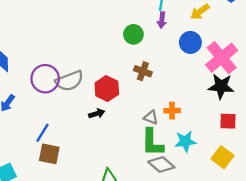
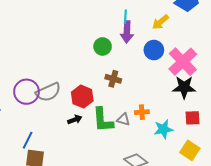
purple arrow: (162, 20) -> (127, 32), size x1.5
cyan star: (185, 141) -> (163, 129), moved
green L-shape: (152, 142) -> (103, 120), moved

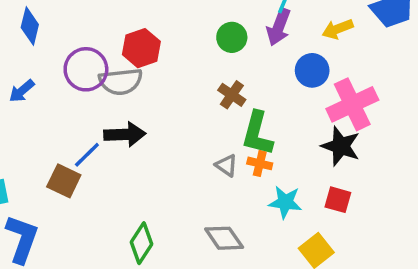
red hexagon: (82, 97) -> (141, 48), moved
black arrow: (75, 120) -> (125, 134), moved, size x1.6
green L-shape: (103, 120) -> (257, 134), moved
blue line: (28, 140) -> (87, 155), moved

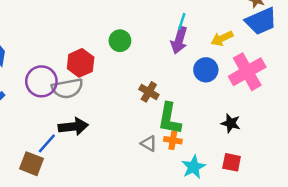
green circle: (232, 37) -> (120, 41), moved
pink cross: (352, 104) -> (247, 72), moved
black star: (341, 146) -> (231, 123), size x0.7
cyan star: (285, 202) -> (193, 167), turned -30

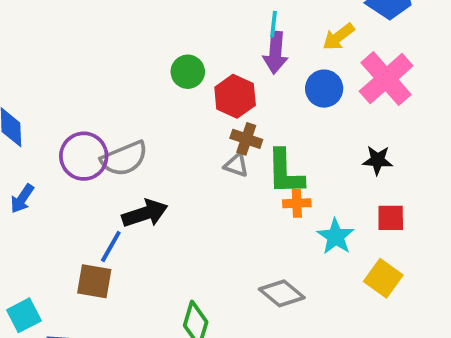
red hexagon: (81, 63) -> (235, 96), moved
gray triangle: (149, 144) -> (236, 165), moved

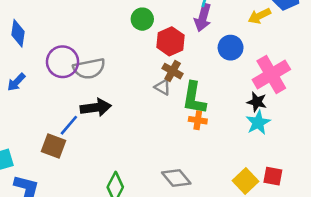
yellow arrow: (338, 37) -> (259, 16), moved
pink cross: (386, 79) -> (271, 75), moved
red square: (391, 218) -> (273, 176), moved
cyan star: (336, 237) -> (258, 123), moved

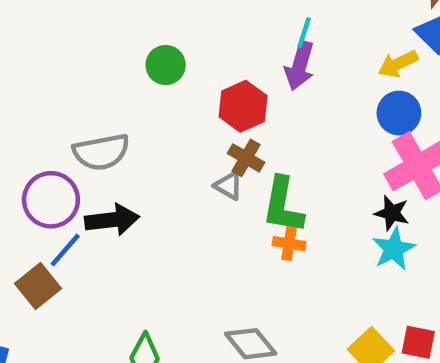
green circle: (142, 19) -> (166, 65), moved
blue circle: (231, 48) -> (399, 113), moved
purple circle: (63, 62) -> (51, 200), moved
brown square: (54, 146) -> (38, 286), turned 30

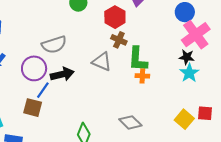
gray triangle: (228, 186) -> (102, 62), moved, size x1.5
brown square: (38, 286) -> (33, 108), turned -30

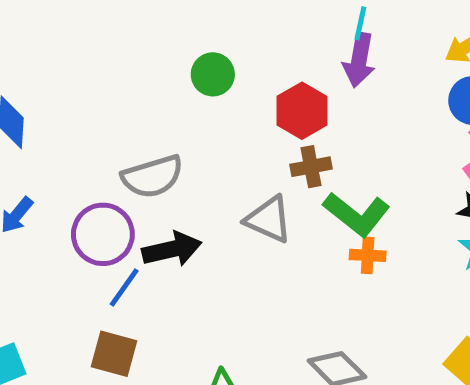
brown cross: (119, 40) -> (311, 167), turned -35
green L-shape: (138, 59) -> (357, 214), turned -56
brown square: (33, 108) -> (114, 354), moved

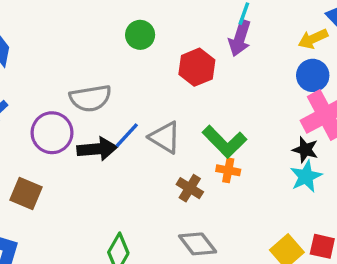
brown cross: (311, 167) -> (190, 188), moved, turned 35
blue line: (124, 287) -> (127, 135), moved
brown square: (114, 354) -> (26, 193), moved

